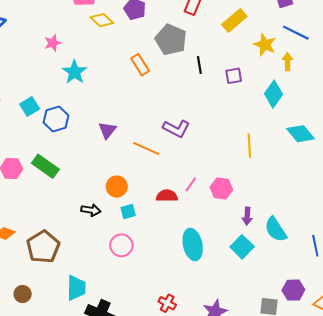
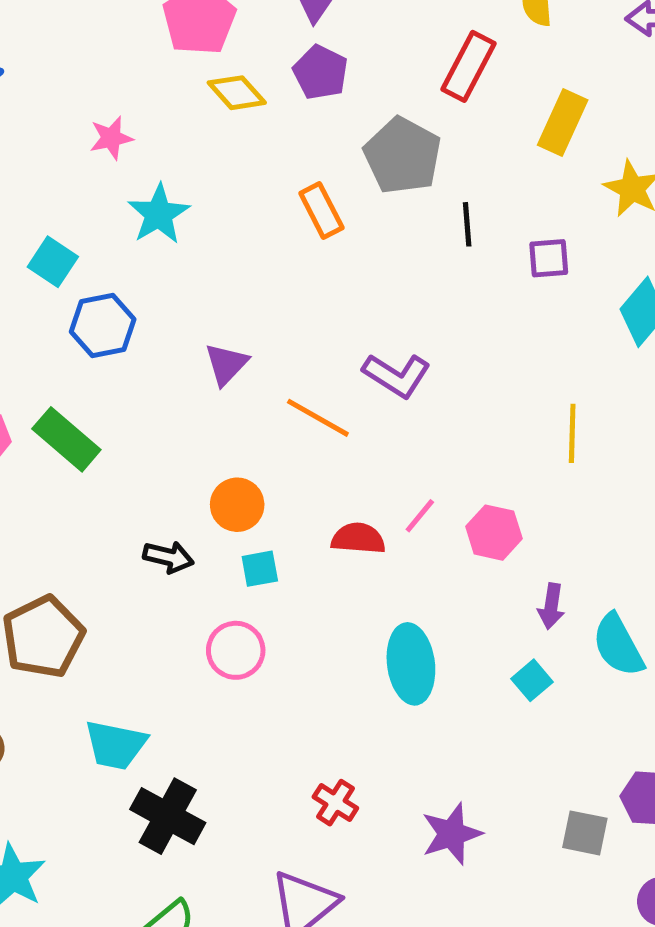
yellow rectangle: (234, 20) -> (563, 122), turned -30
cyan square: (30, 106) -> (53, 262), moved, turned -30
cyan square: (242, 247) -> (532, 680), size x0.7
cyan trapezoid: (76, 288) -> (115, 745), turned 96

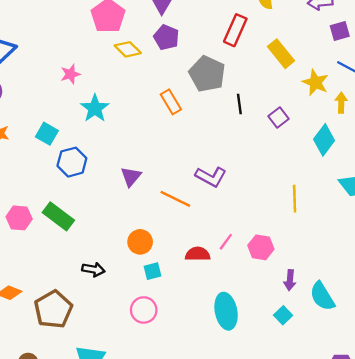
yellow rectangle: (563, 122) -> (281, 54), turned -60
purple square: (549, 258) -> (279, 118), turned -30
black arrow: (168, 557) -> (93, 269), moved

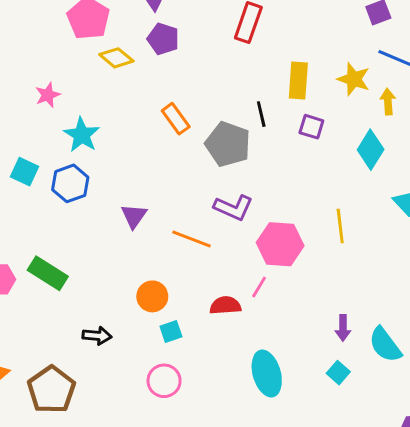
yellow rectangle: (281, 54) -> (298, 80), moved, turned 48
gray pentagon: (207, 74) -> (228, 144), moved
purple square: (279, 118) -> (311, 127), turned -30
blue hexagon: (72, 162) -> (70, 183), moved
pink hexagon: (261, 247) -> (280, 244), moved, size x1.4

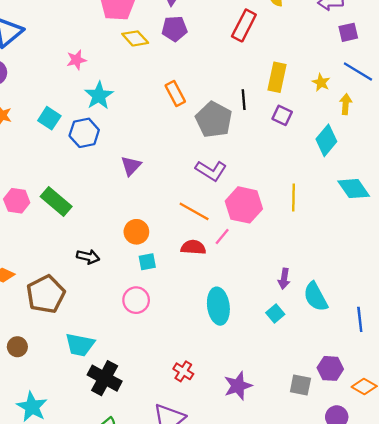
purple pentagon: (163, 39) -> (174, 29), turned -30
yellow star: (354, 79) -> (321, 82), size x0.7
orange line: (192, 239) -> (194, 211), moved

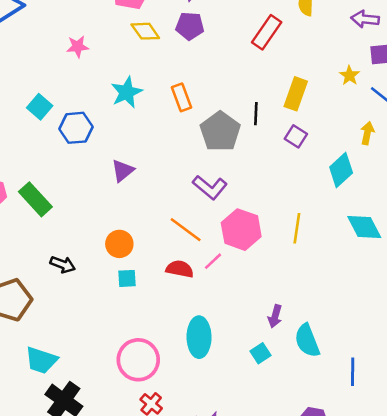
yellow star: (321, 82) -> (349, 75), moved
cyan star: (99, 96) -> (127, 92), moved
pink circle: (136, 300) -> (138, 360), moved, size x1.4

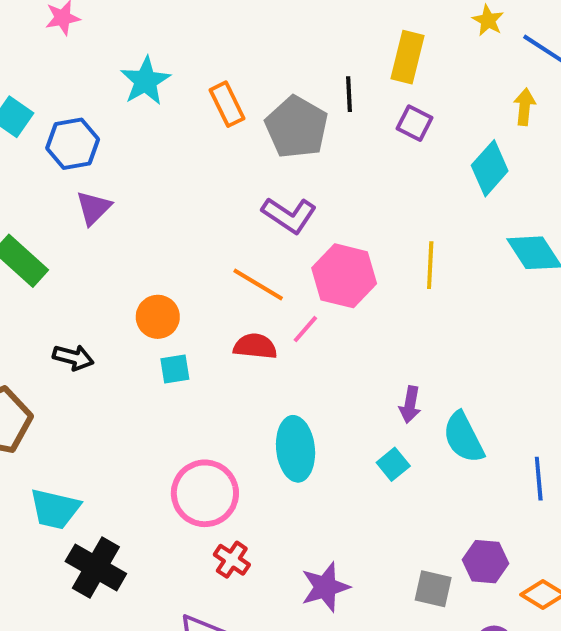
orange rectangle: (182, 97) -> (227, 104), moved
purple triangle: (123, 171) -> (94, 208), moved

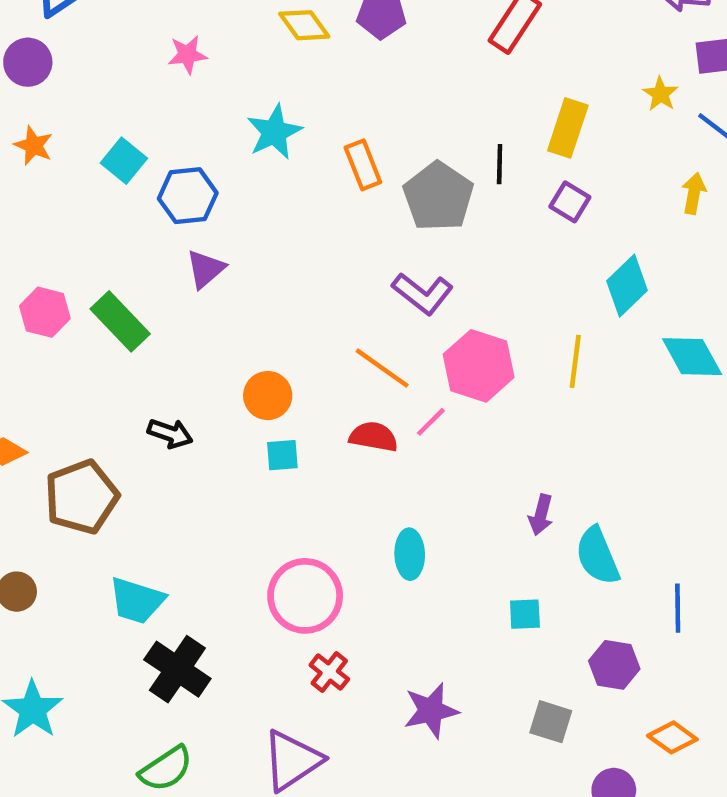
cyan diamond: (490, 168) -> (627, 286), moved
cyan ellipse: (296, 449) -> (410, 554), size x0.7
cyan square: (393, 464) -> (525, 614), moved, turned 32
purple hexagon: (485, 562) -> (614, 665), moved

